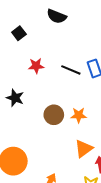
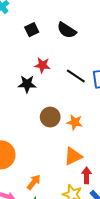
black semicircle: (57, 16) -> (67, 30), moved
black star: (15, 98) -> (27, 84), moved, turned -30

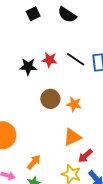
red star: (42, 65) -> (50, 60), moved
red arrow: (87, 175) -> (85, 156), turned -133

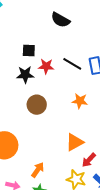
black square: (33, 14) -> (29, 50), moved, turned 32
brown circle: (50, 99) -> (37, 105), moved
orange star: (74, 104) -> (80, 101), moved

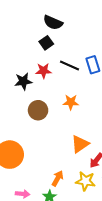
black square: (29, 50) -> (46, 43), moved, turned -32
orange star: (80, 101) -> (71, 102), moved
orange arrow: (38, 170) -> (58, 178), moved

